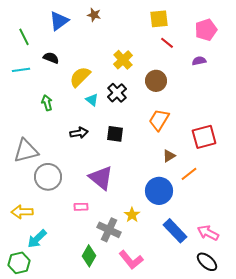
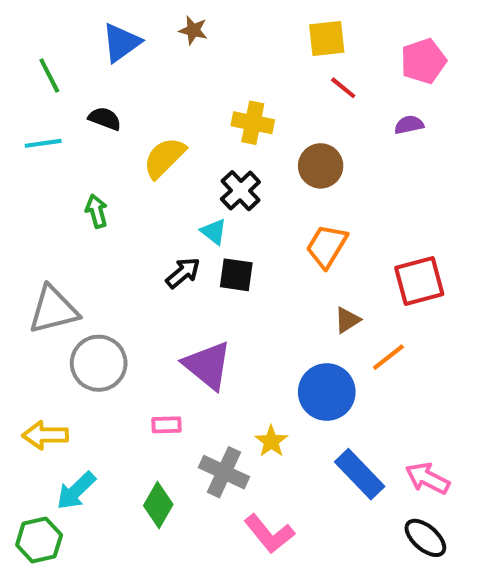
yellow cross: (123, 60) -> (253, 123), turned -36
cyan triangle: (92, 100) -> (214, 232), moved
black arrow: (79, 133) -> (183, 273), moved, turned -30
green diamond: (89, 256) -> (158, 505), moved

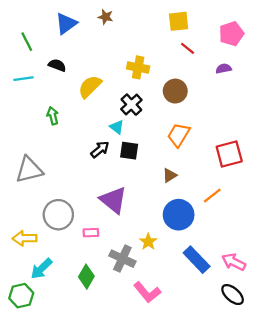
brown triangle: (347, 320) -> (170, 175), moved
gray circle: (99, 363) -> (58, 215), moved

